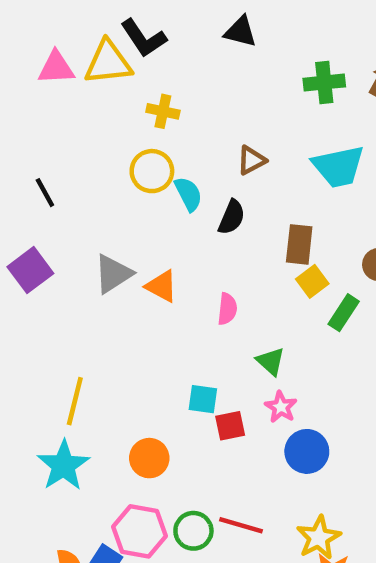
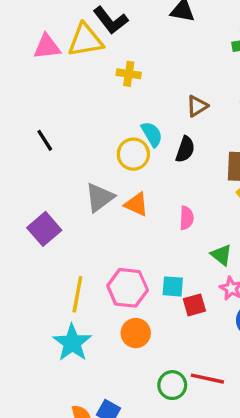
yellow circle: (152, 171) -> (133, 154), moved
purple square: (30, 270) -> (44, 229), moved
pink hexagon: (140, 531) -> (128, 288), moved

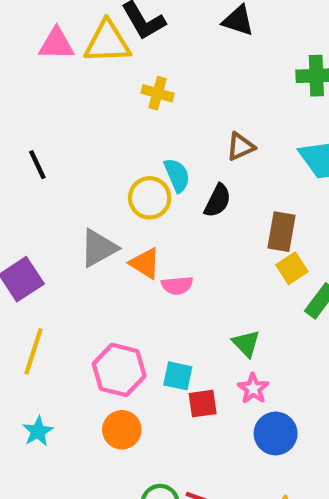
pink semicircle: (186, 218) -> (177, 285), moved, turned 75
yellow line: (77, 294) -> (34, 351), moved
cyan star: (72, 343) -> (38, 431), size x0.6

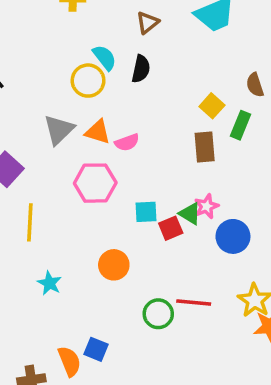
brown rectangle: (282, 232) -> (205, 147), moved
green triangle: (246, 343) -> (190, 214), moved
pink hexagon: (119, 370) -> (95, 183), moved
pink star: (253, 389) -> (207, 206), turned 30

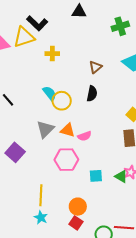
cyan semicircle: (104, 58) -> (50, 93), moved
yellow line: (30, 222) -> (41, 195), moved
red square: (171, 228) -> (76, 223), moved, turned -32

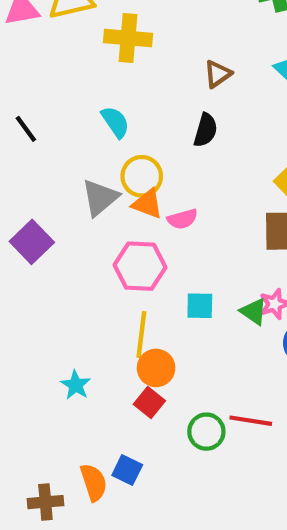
yellow cross: (52, 54) -> (128, 38), size x1.5
yellow circle: (62, 101) -> (142, 176), moved
yellow line: (41, 195) -> (141, 334), moved

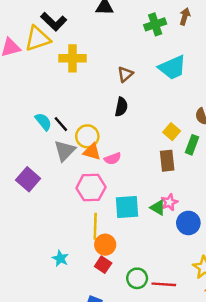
cyan semicircle: (115, 122) -> (43, 122), moved
black line: (26, 129) -> (61, 124), moved
cyan square: (200, 306) -> (127, 207), size x1.5
red line: (251, 421) -> (164, 284), moved

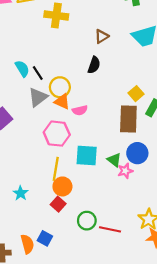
brown rectangle: (167, 161) -> (128, 119), size x1.4
pink star: (169, 202) -> (125, 171), moved
blue circle: (188, 223) -> (137, 153), moved

